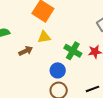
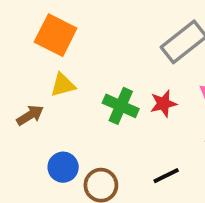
blue circle: (58, 70) -> (63, 167), moved

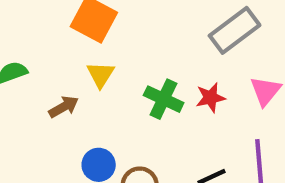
yellow triangle: (63, 85) -> (101, 74), turned -44

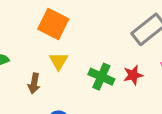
brown arrow: (64, 107) -> (34, 83), turned 132

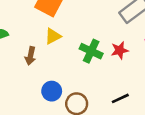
yellow triangle: (58, 61) -> (53, 36), turned 30

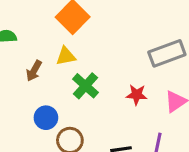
green cross: (91, 51) -> (85, 86), moved

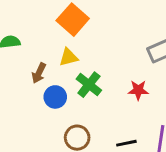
blue circle: (46, 118) -> (55, 97), moved

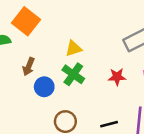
orange square: (73, 20) -> (26, 21), moved
yellow triangle: (68, 57) -> (73, 48), moved

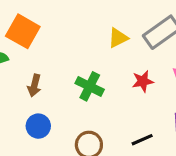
yellow triangle: (73, 48) -> (118, 38), moved
blue circle: (44, 87) -> (38, 126), moved

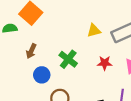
blue circle: (38, 126) -> (42, 75), moved

